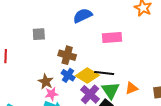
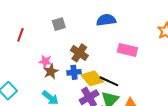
gray square: (39, 34) -> (59, 24), turned -32
blue cross: (68, 75) -> (74, 72), turned 32
pink star: (52, 94) -> (45, 61), moved

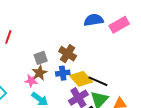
gray square: (59, 24) -> (41, 58), moved
pink rectangle: (127, 50) -> (119, 25), moved, turned -42
pink star: (45, 61) -> (31, 81), moved

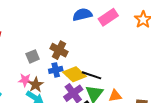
brown star: (40, 73) -> (36, 85), moved

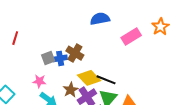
pink rectangle: (108, 17) -> (131, 36), moved
blue cross: (56, 70) -> (60, 58), moved
brown star: (36, 85) -> (71, 90), moved

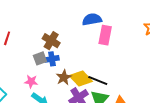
pink rectangle: (131, 36) -> (105, 35), moved, turned -48
brown cross: (75, 53) -> (51, 41), moved
brown star: (71, 90) -> (64, 77), moved

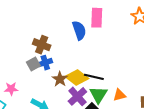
blue semicircle: (92, 19) -> (79, 30), moved, turned 90
pink rectangle: (105, 35) -> (97, 18), moved
pink star: (31, 82) -> (11, 89), moved

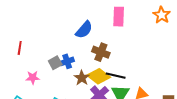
blue semicircle: (79, 30) -> (84, 30), moved, turned 60
brown cross: (42, 45) -> (101, 52), moved
pink star: (11, 89) -> (33, 78), moved

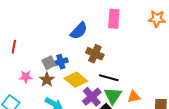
orange star: (162, 15) -> (157, 19), turned -30
yellow diamond: (99, 76) -> (76, 80), moved
brown star: (82, 78) -> (47, 80), moved

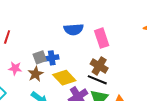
pink rectangle: (114, 19) -> (102, 38), moved, turned -30
blue semicircle: (79, 31) -> (74, 29), turned 36
brown cross: (95, 54) -> (99, 66), moved

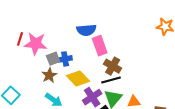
pink rectangle: (102, 38) -> (100, 46), moved
pink star: (15, 68) -> (36, 44), moved, size x1.6
black line: (97, 80) -> (111, 80), turned -36

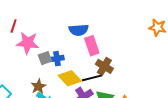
red line: (20, 39) -> (14, 26), moved
brown star: (49, 75) -> (38, 86), moved
black line: (111, 80) -> (92, 78), moved

